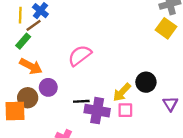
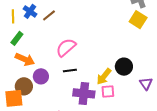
brown line: (34, 25) -> (49, 15), moved
black line: (81, 101) -> (70, 70), moved

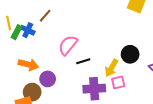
blue cross: (30, 11) -> (28, 30), moved
green rectangle: (17, 38) -> (17, 32), moved
black line: (70, 70) -> (83, 61), moved

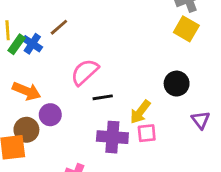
black circle: (130, 54) -> (177, 84), moved

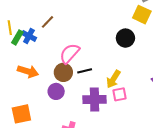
black circle: (177, 84) -> (125, 38), moved
purple circle: (50, 115) -> (56, 91), moved
brown circle: (26, 130) -> (63, 72), moved

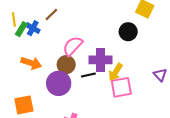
black line: (85, 71) -> (88, 75), moved
purple circle: (56, 91) -> (59, 83), size x1.5
pink square: (120, 94) -> (121, 87), size x1.5
purple cross: (95, 100) -> (101, 60), moved

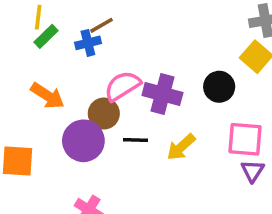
blue cross: (33, 28) -> (88, 43), moved, turned 32
purple cross: (101, 60) -> (162, 94), moved
pink square: (121, 87) -> (245, 139), moved

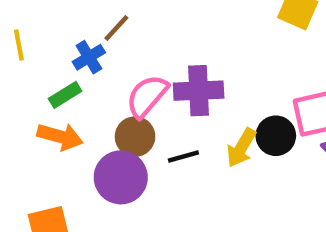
brown line: (102, 25) -> (116, 28), moved
green rectangle: (46, 36) -> (65, 95), moved, turned 30
black circle: (219, 87) -> (276, 136), moved

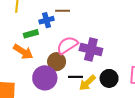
brown line: (116, 28) -> (63, 11), turned 32
black circle: (276, 136) -> (109, 78), moved
yellow arrow: (241, 148) -> (87, 83), moved

